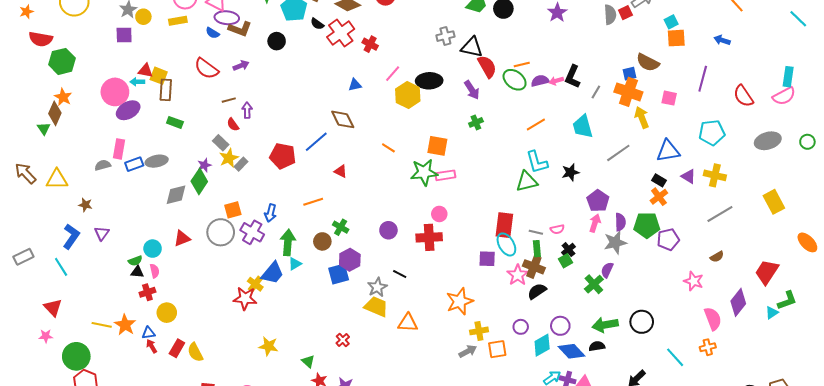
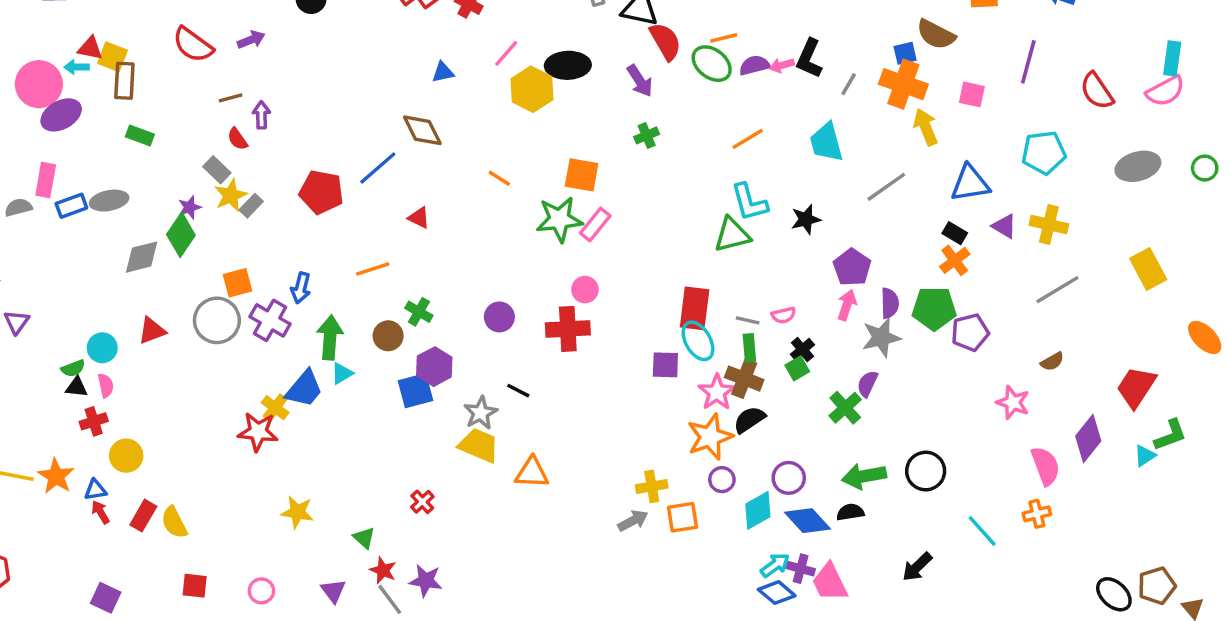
pink rectangle: (445, 175) -> (595, 225), turned -42
orange star: (460, 301) -> (710, 437), moved

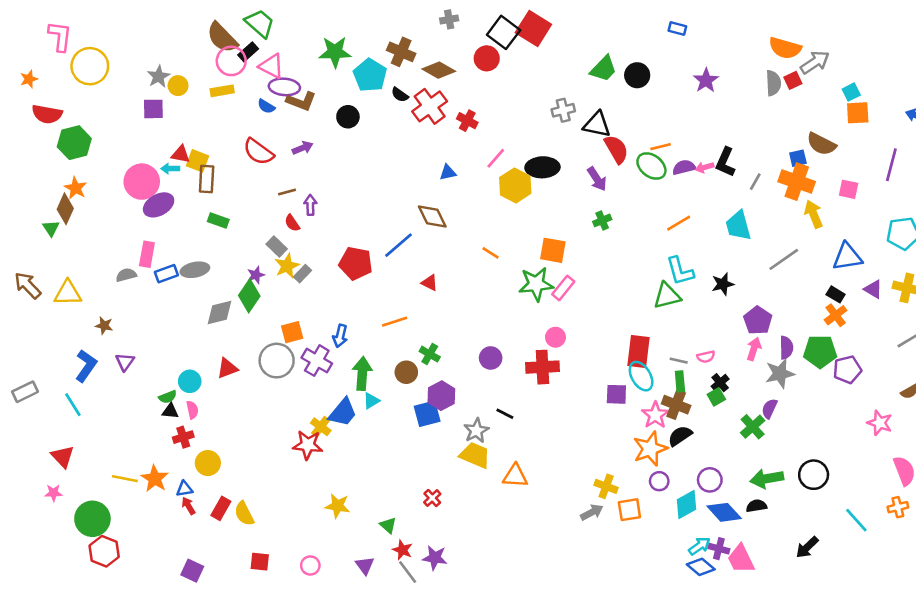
yellow cross: (652, 486) -> (606, 486), turned 30

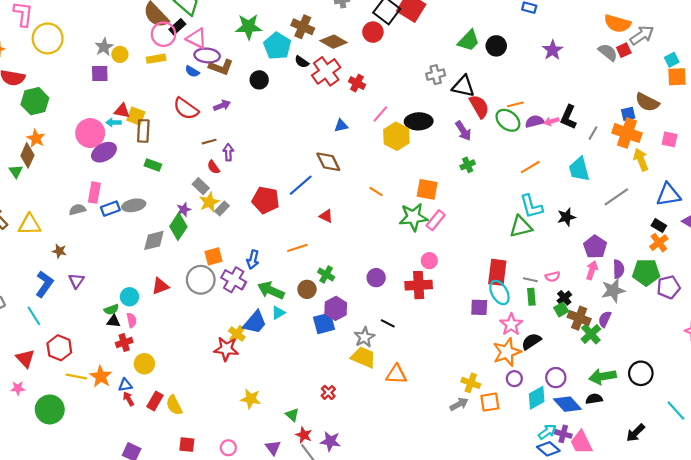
gray semicircle: (773, 83) -> (608, 52), turned -48
green arrow: (362, 374) -> (271, 290), turned -70
brown cross: (676, 405) -> (579, 318), moved
red hexagon: (104, 551) -> (59, 348), moved

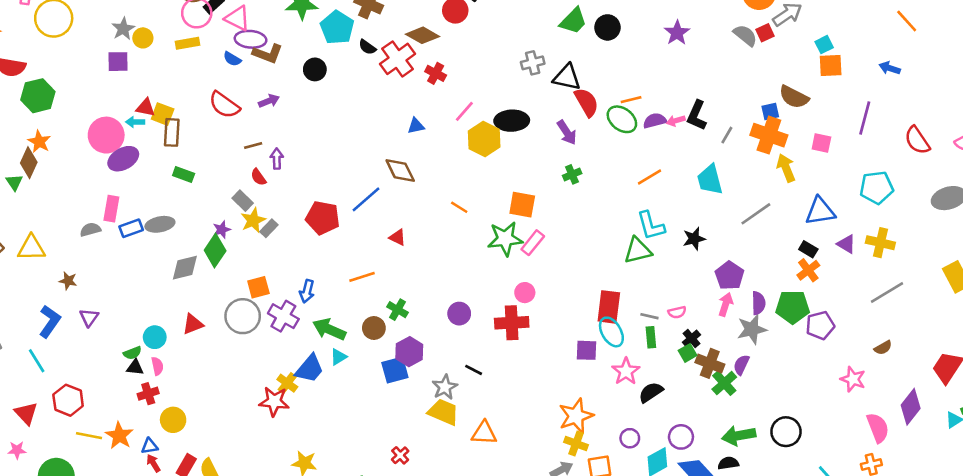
brown diamond: (334, 42) -> (422, 35), moved
orange star: (507, 352) -> (576, 416), moved

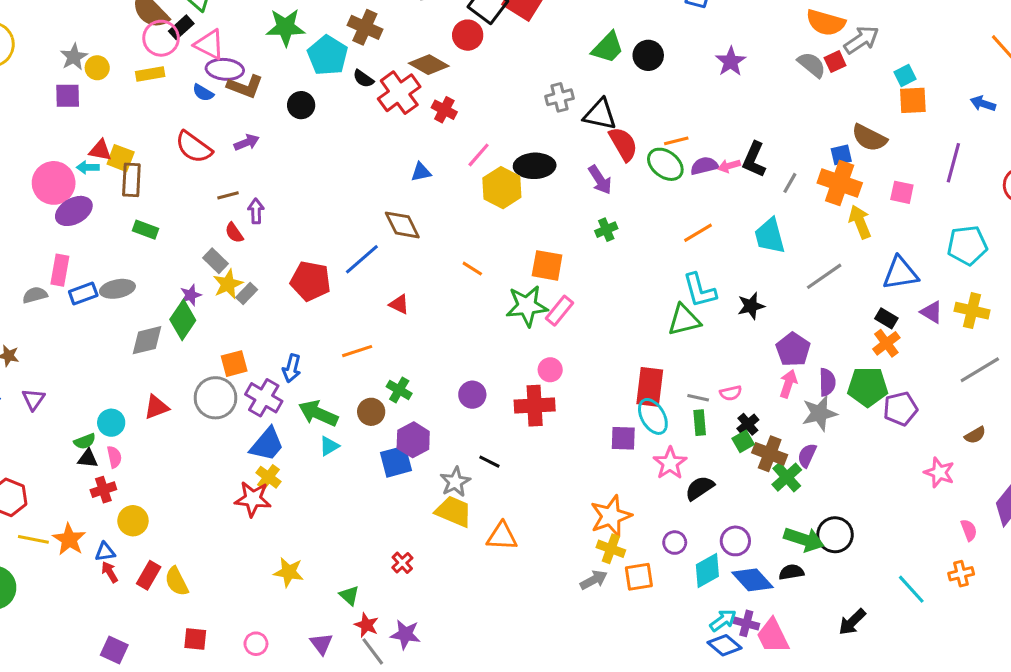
blue trapezoid: (310, 369) -> (267, 444), moved
pink semicircle: (878, 428) -> (969, 530), size x0.6
black circle: (786, 432) -> (835, 535), moved
green arrow: (739, 436) -> (804, 539), turned -152

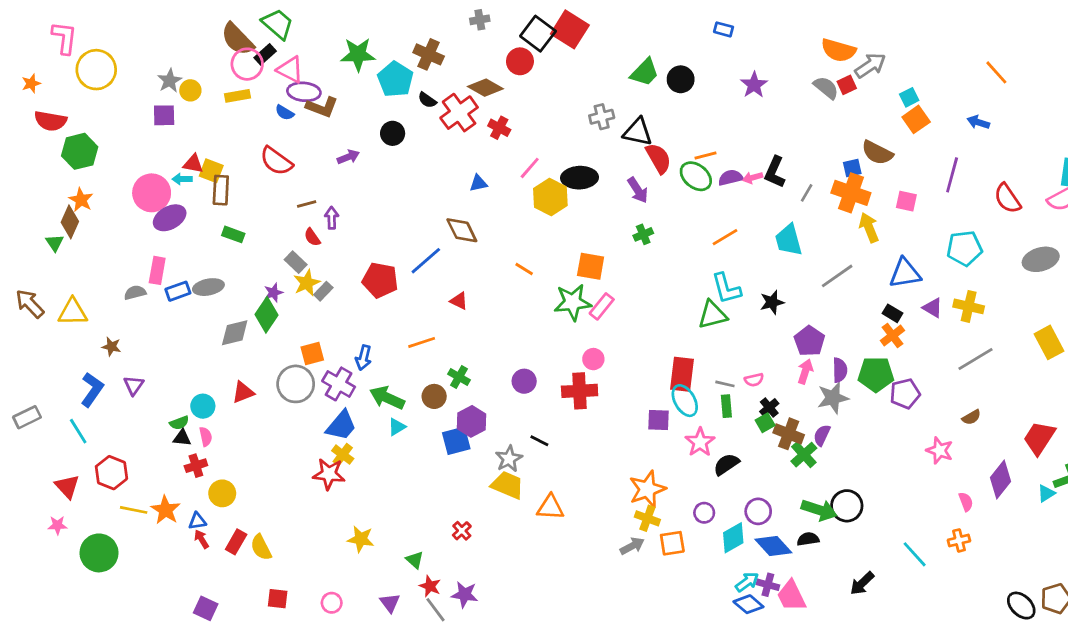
orange square: (913, 100) -> (916, 119), turned -32
black circle: (301, 105) -> (393, 133), moved
purple arrow: (247, 142) -> (348, 157), moved

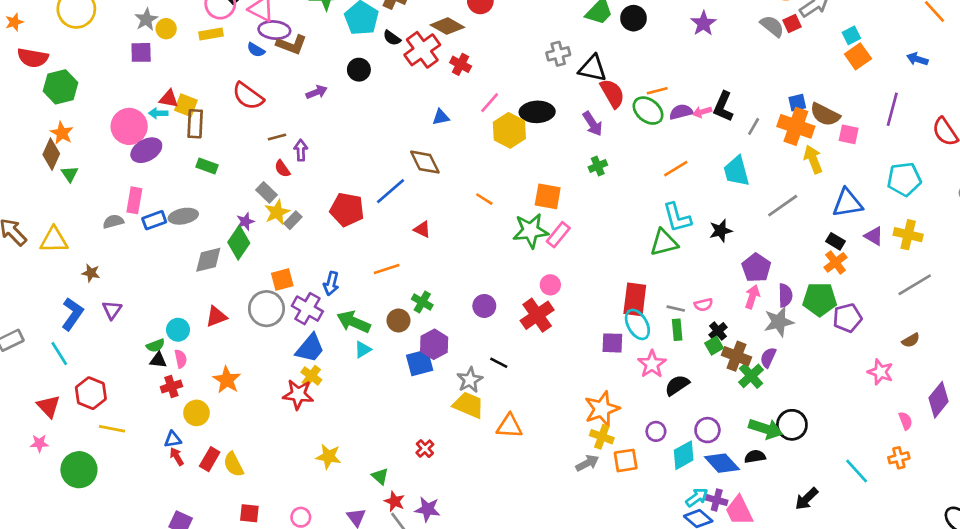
brown semicircle: (877, 153) -> (825, 115), moved
green triangle: (55, 243) -> (70, 174), moved
red cross: (580, 391) -> (537, 315), turned -32
orange star: (165, 510) -> (227, 380), moved

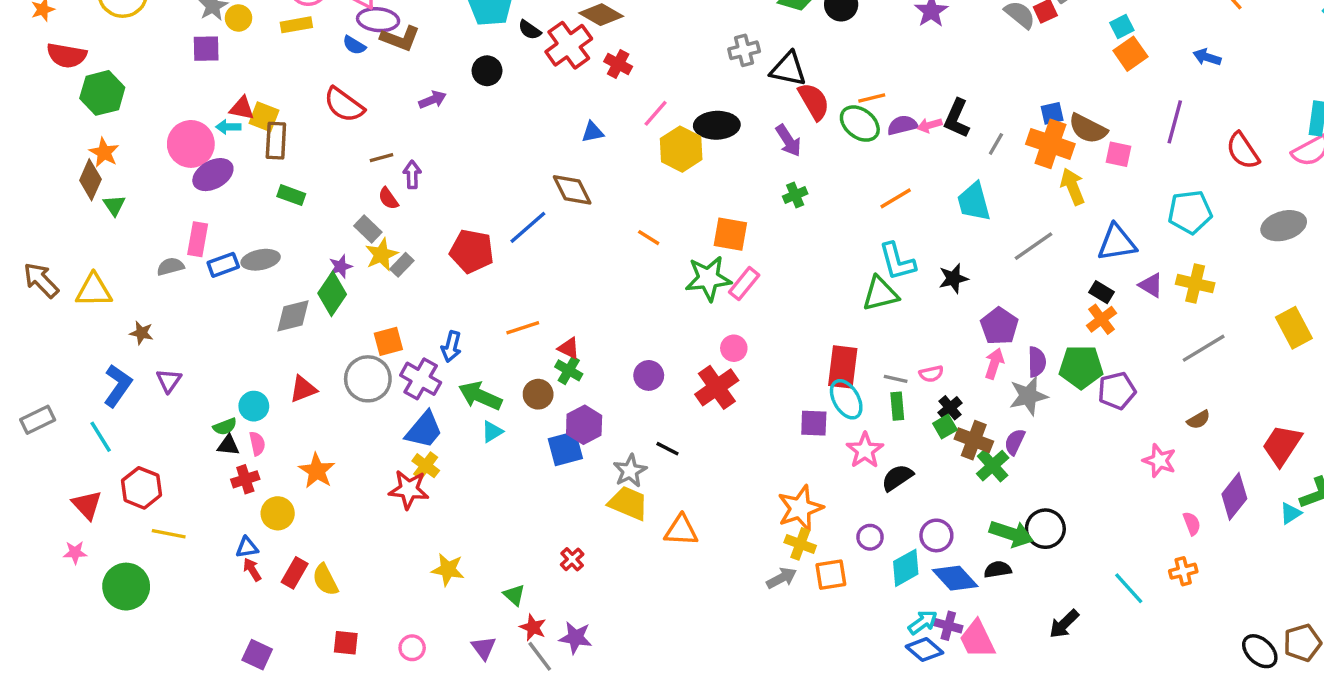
red triangle: (422, 229) -> (569, 348), moved

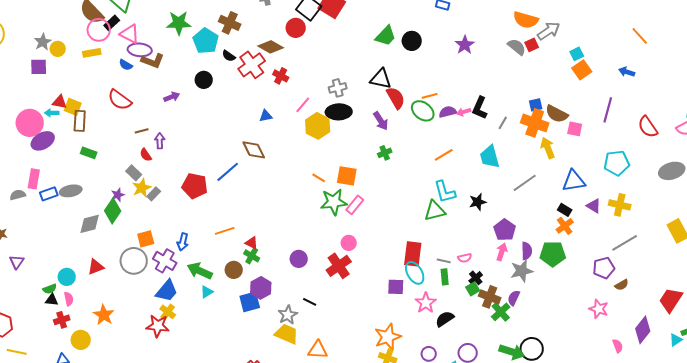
gray cross: (744, 50) -> (338, 88), moved
orange line: (649, 238) -> (319, 178), moved
purple pentagon: (1117, 391) -> (604, 268), moved

